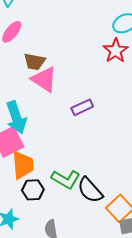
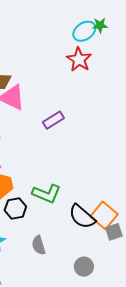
black semicircle: (90, 190) -> (82, 217), moved

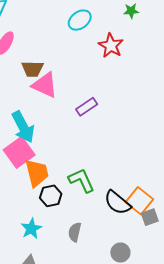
cyan ellipse: (84, 31) -> (80, 20), moved
green L-shape: (47, 194) -> (82, 180), turned -136
gray semicircle: (39, 245) -> (75, 232), turned 30

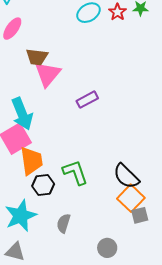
red star: (111, 46) -> (118, 12), moved, size x0.7
pink triangle: (45, 85) -> (48, 74), turned 40
black semicircle: (117, 203) -> (126, 176), moved
cyan star: (31, 229) -> (21, 216), size x1.5

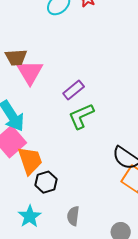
green L-shape: (75, 172) -> (81, 116), moved, turned -84
cyan star: (21, 216) -> (30, 216), size x0.7

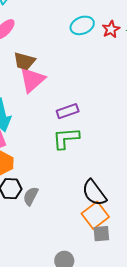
gray semicircle: (73, 216) -> (31, 196), moved

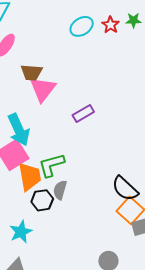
green L-shape: (66, 138) -> (51, 165), moved
gray semicircle: (31, 196) -> (60, 190), moved

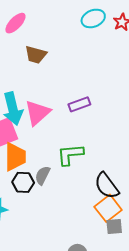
pink triangle: (43, 89) -> (37, 113), moved
green L-shape: (51, 165) -> (70, 155), moved

